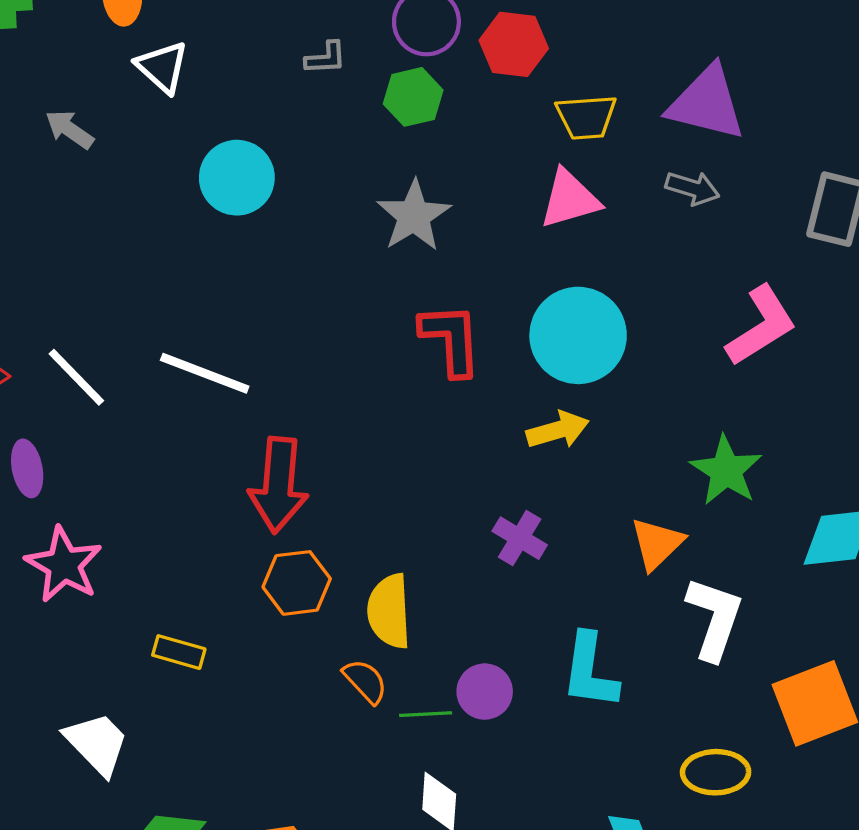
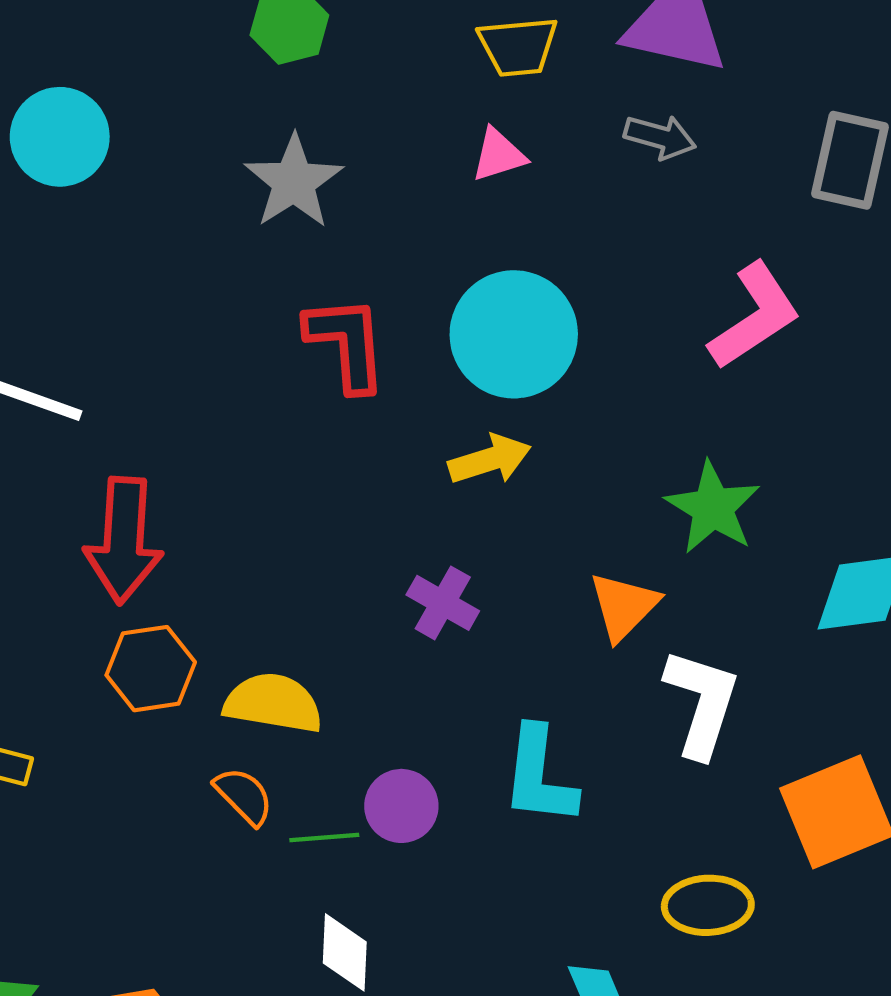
pink triangle: (570, 199) -> (498, 155), size x0.7
yellow semicircle: (389, 611) -> (273, 703), turned 104

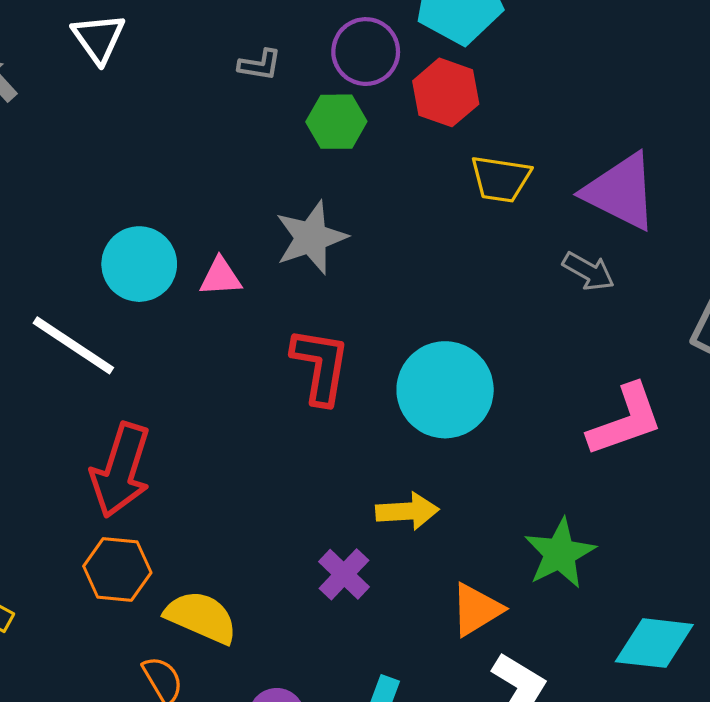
cyan circle: (60, 137) -> (139, 264), moved
pink triangle: (498, 155) -> (220, 277), moved
yellow arrow: (490, 459) -> (407, 511), moved

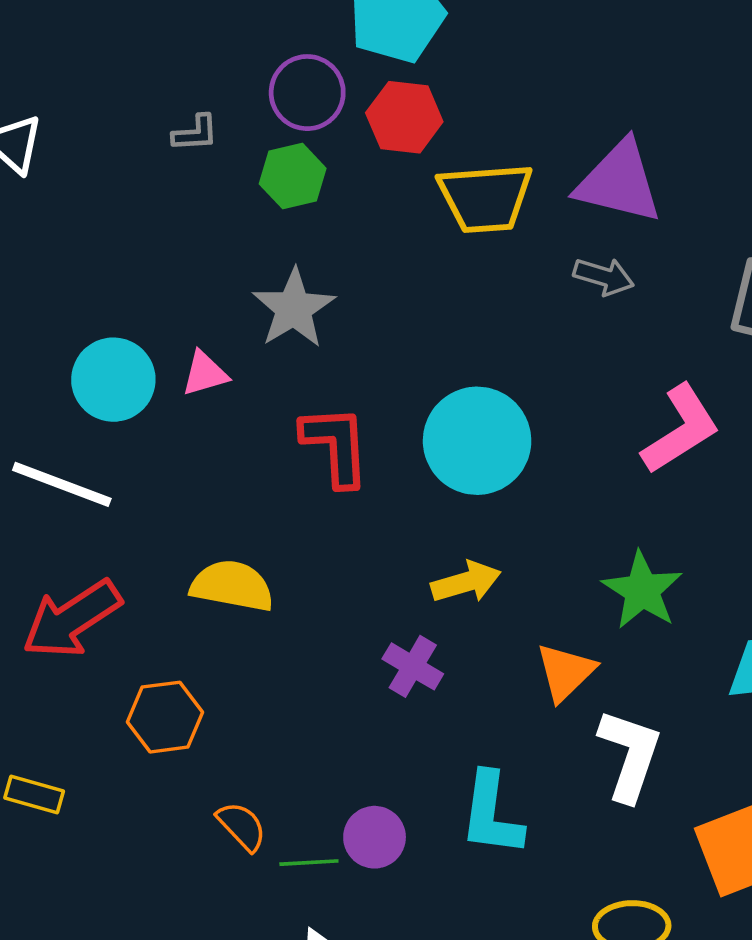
yellow trapezoid: (501, 179) -> (485, 198), size x1.4
red arrow: (121, 470) -> (72, 619), moved, turned 52
yellow semicircle: (201, 617) -> (232, 586), moved

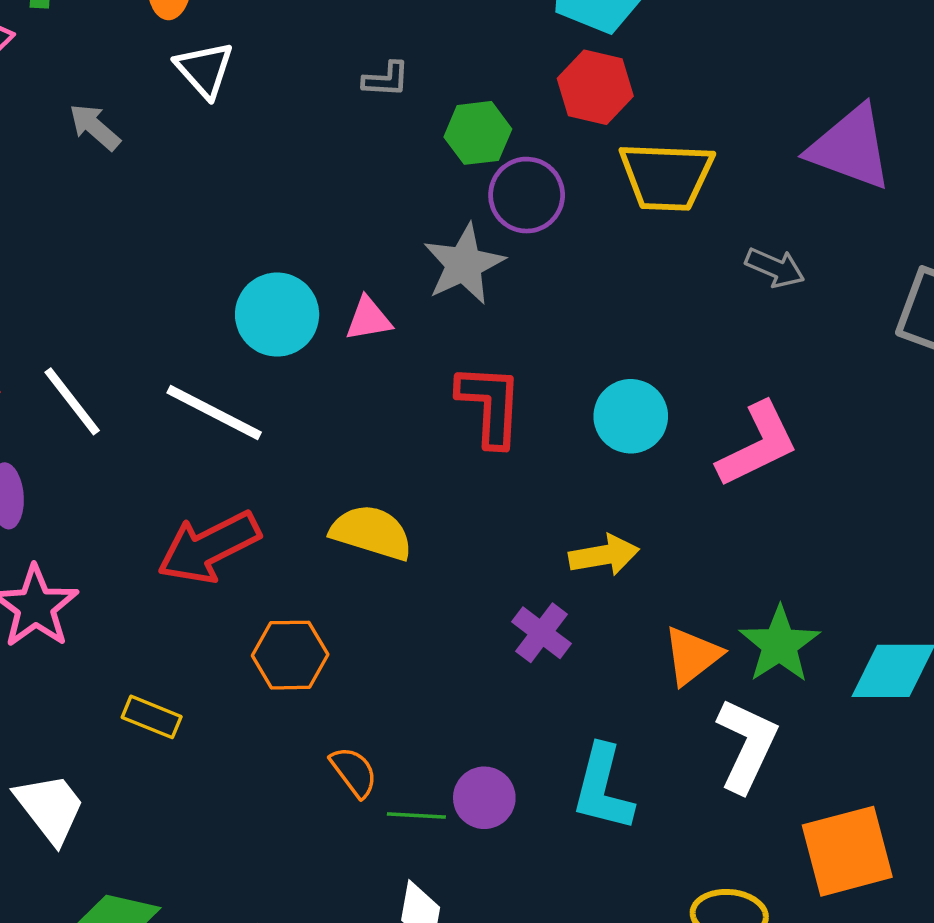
purple circle: (307, 93) -> (527, 195), moved
purple triangle: (619, 182) -> (850, 148), moved
pink L-shape: (681, 429) -> (758, 445), moved
cyan circle: (477, 441) -> (631, 416), size x0.7
green star: (642, 590) -> (780, 644), moved

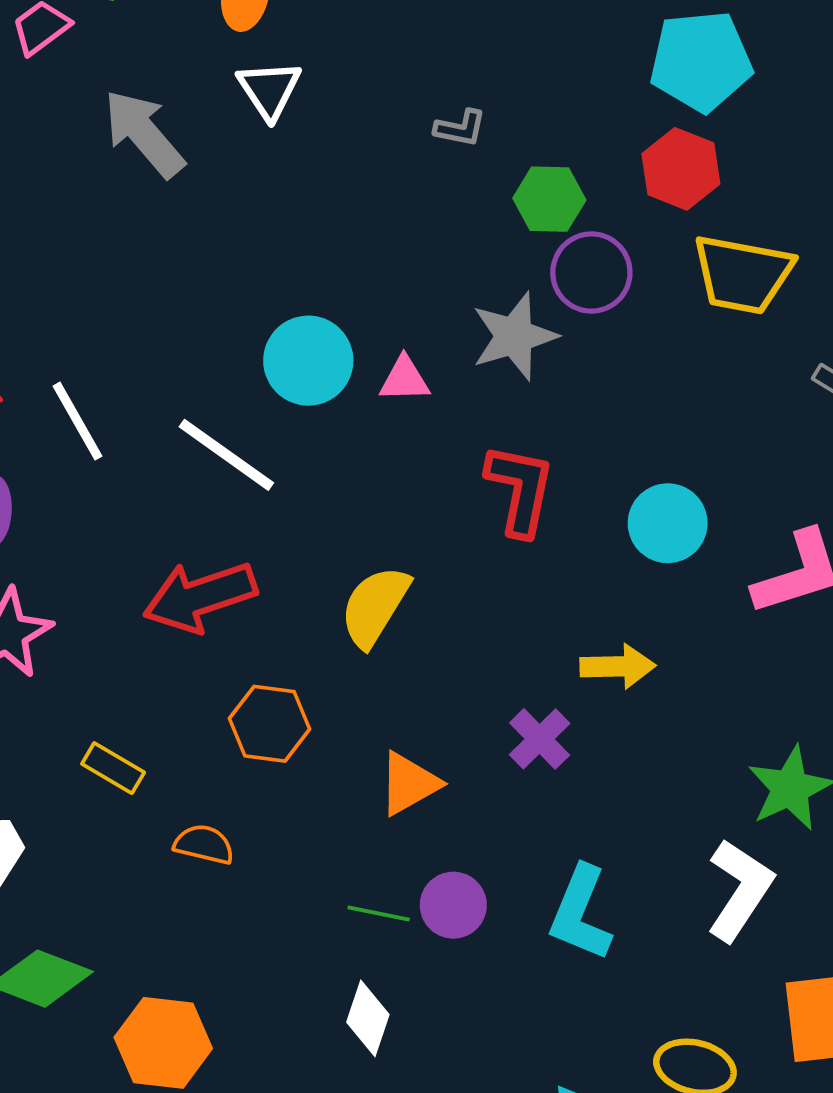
gray arrow: (95, 127) -> (144, 134), size x1.6
yellow semicircle: (372, 532) -> (375, 606), turned -84
orange triangle: (692, 656) -> (409, 784), moved
orange semicircle: (354, 772) -> (204, 844), moved, turned -48

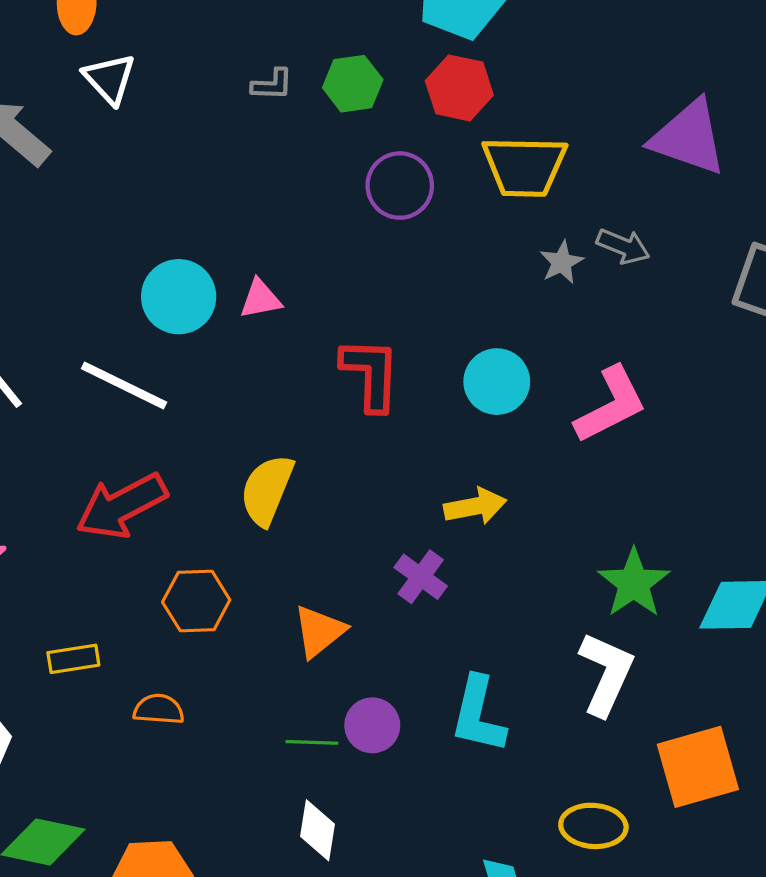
green hexagon: (549, 199) -> (353, 84), moved
gray star: (514, 336) -> (562, 262), moved, size x0.6
yellow rectangle: (113, 768) -> (73, 659), turned -30

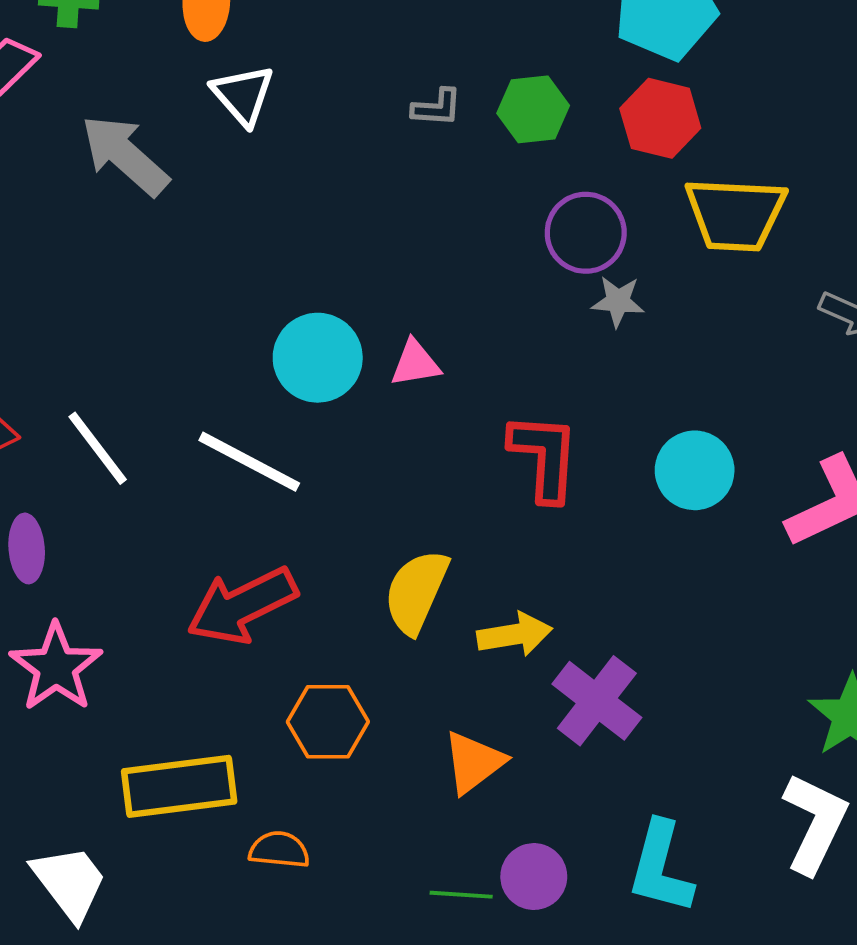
gray star: (562, 262) -> (618, 301), moved, turned 30
yellow arrow: (475, 506) -> (515, 634), moved
purple cross: (421, 577) -> (597, 701), size x1.4
yellow rectangle: (73, 659) -> (179, 786), size x1.8

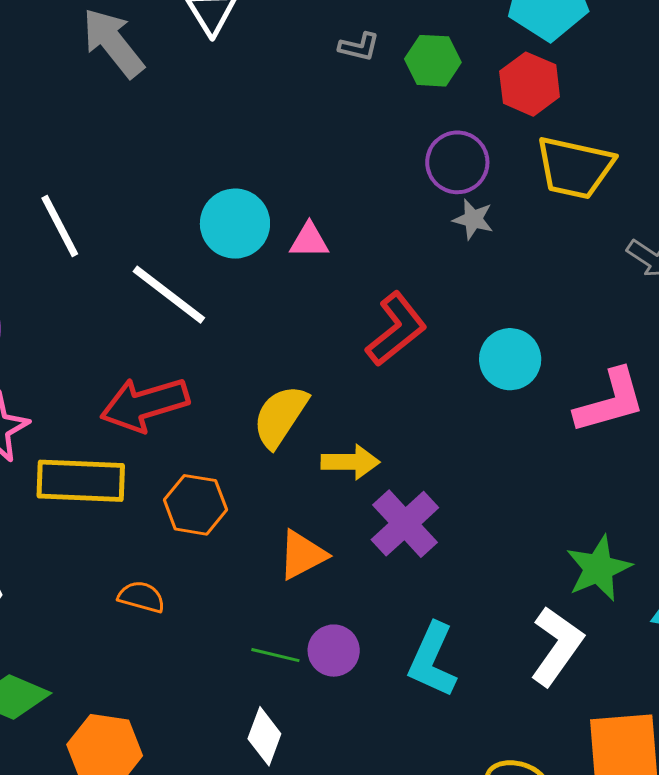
white line: (98, 448) -> (60, 226), moved
red L-shape: (544, 457) -> (396, 329), turned 38
yellow rectangle: (179, 786) -> (81, 481), moved

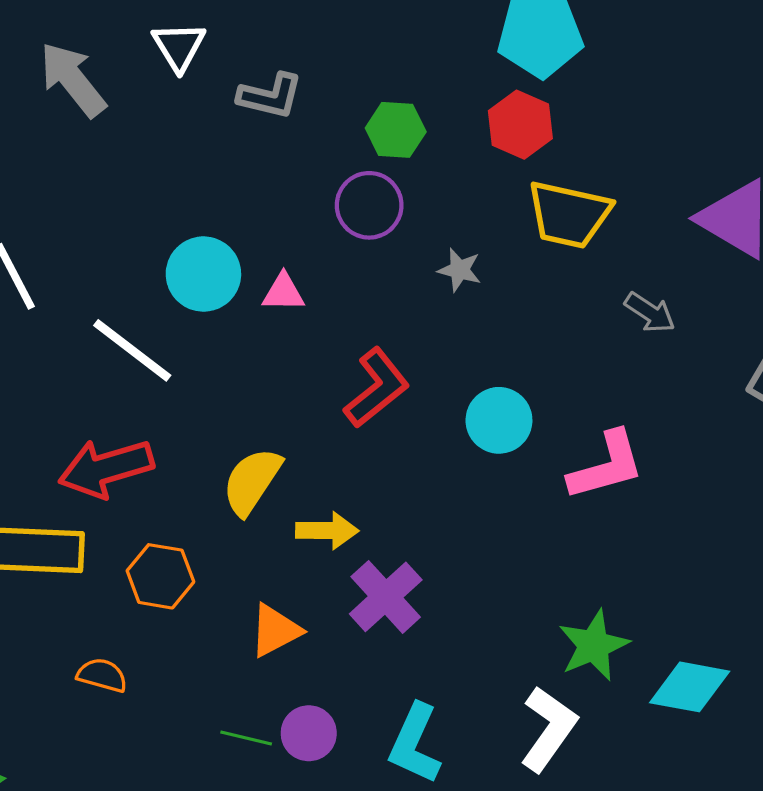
gray L-shape: (359, 47) -> (270, 96), moved, size x1.5
green hexagon: (433, 61) -> (396, 130), moved
purple circle: (457, 162) -> (369, 205), moved

